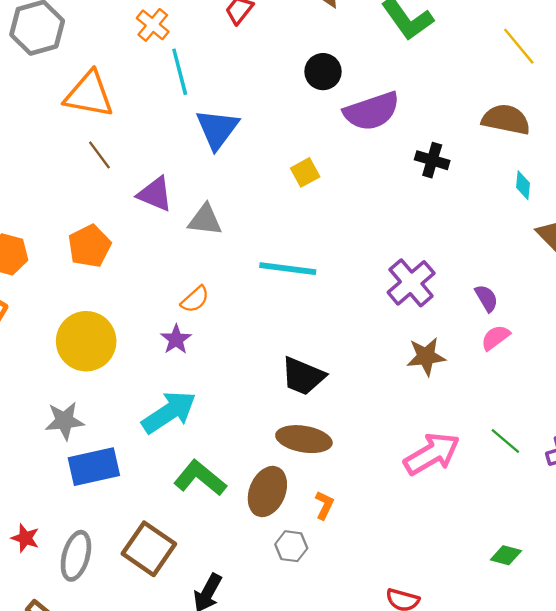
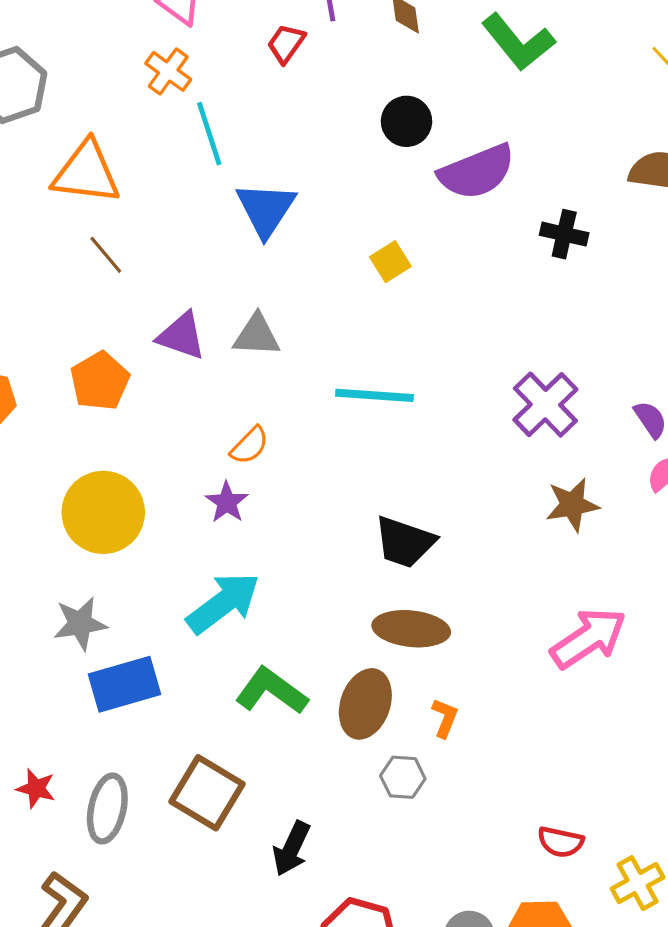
purple triangle: (155, 194) -> (181, 336), moved

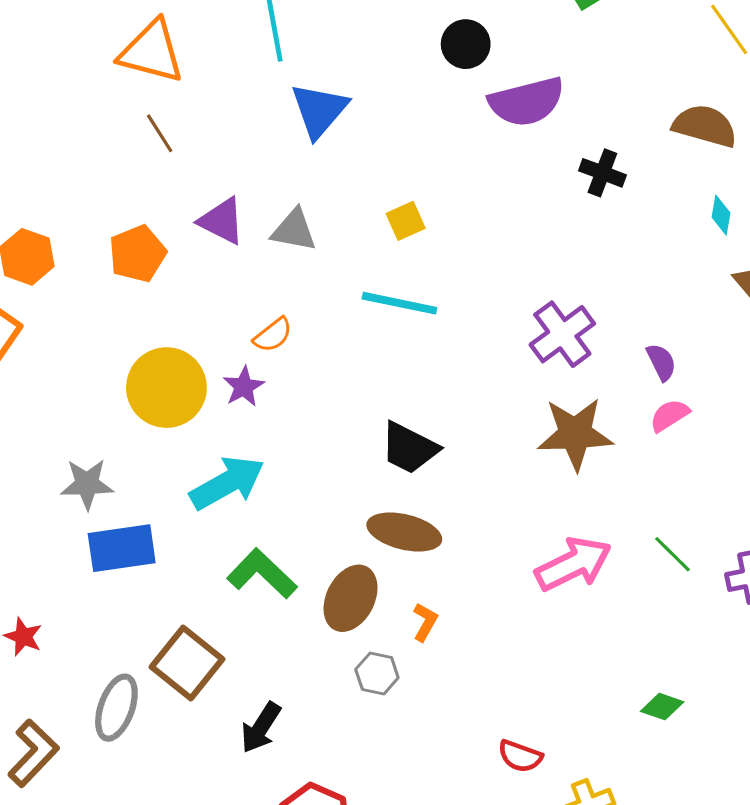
yellow square: (390, 262) -> (406, 221), moved
brown star: (572, 505) -> (575, 434), size x1.4
yellow circle: (103, 512) -> (166, 388), moved
gray ellipse: (107, 809) -> (116, 708), moved

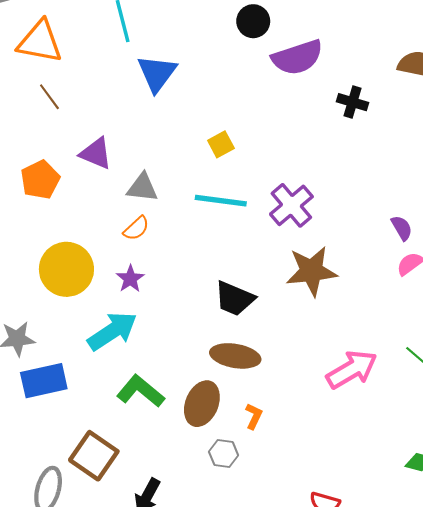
gray triangle: (294, 230) -> (142, 188), moved
purple cross: (562, 334) -> (291, 205), moved
purple star: (244, 387) -> (130, 279), moved
brown star: (575, 434) -> (312, 271), moved

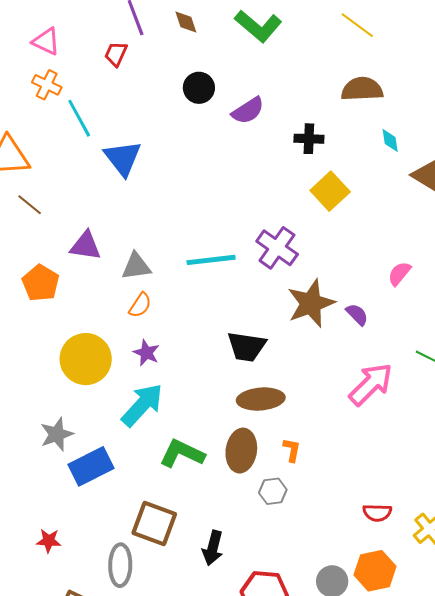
purple semicircle: (297, 57) -> (248, 111), size x0.7
yellow square: (221, 144) -> (330, 191), moved, size x1.5
purple semicircle: (402, 228) -> (357, 314), moved

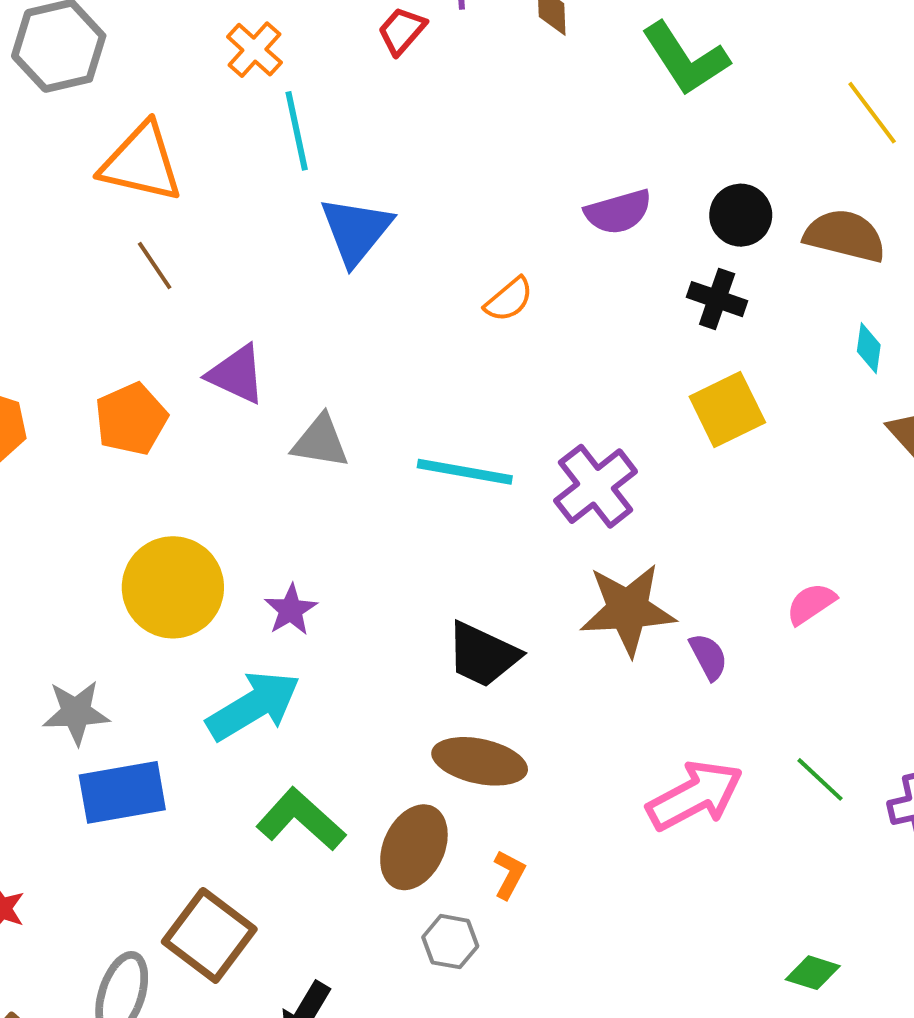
black circle: (199, 88) -> (741, 215), moved
orange semicircle: (140, 305) -> (509, 300), moved

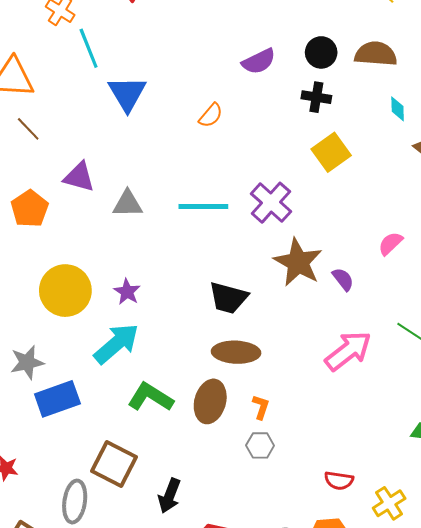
brown star: (628, 610) -> (298, 262), turned -30
gray hexagon: (450, 942) -> (260, 445), moved

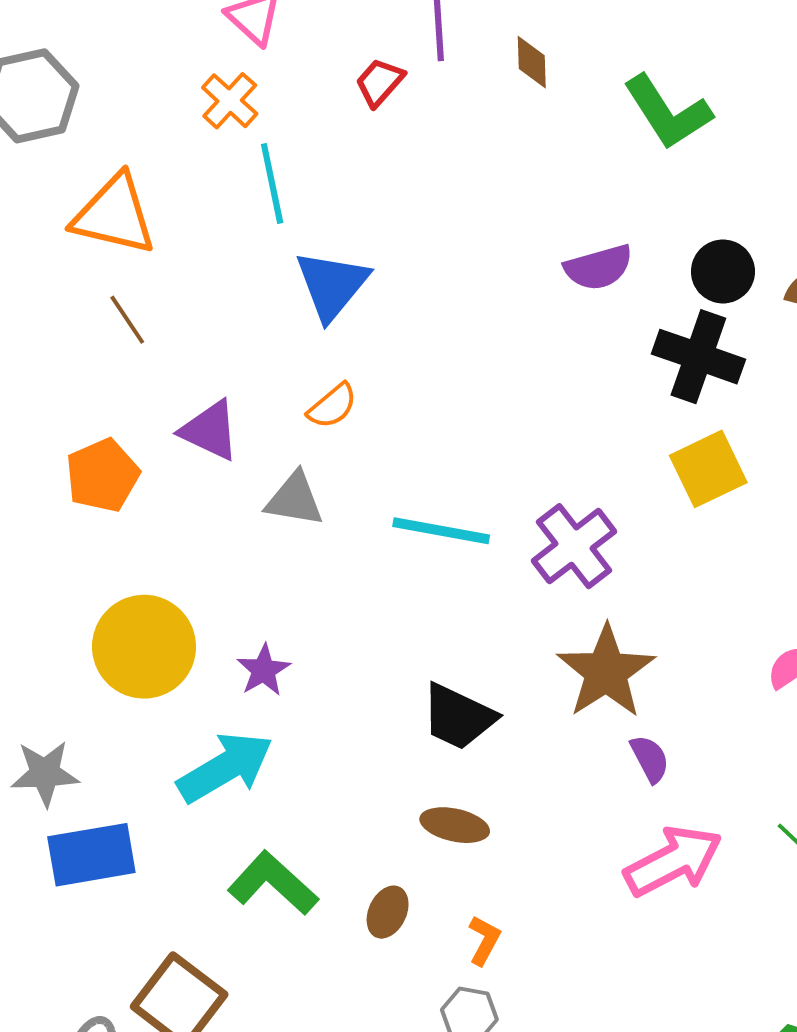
black cross: (316, 97) -> (698, 357), size x1.5
orange semicircle: (211, 115) -> (332, 406), moved
purple semicircle: (343, 279) -> (650, 759), moved
brown ellipse: (236, 352) -> (455, 825), size x0.7
brown ellipse: (210, 401) -> (388, 912), size x0.6

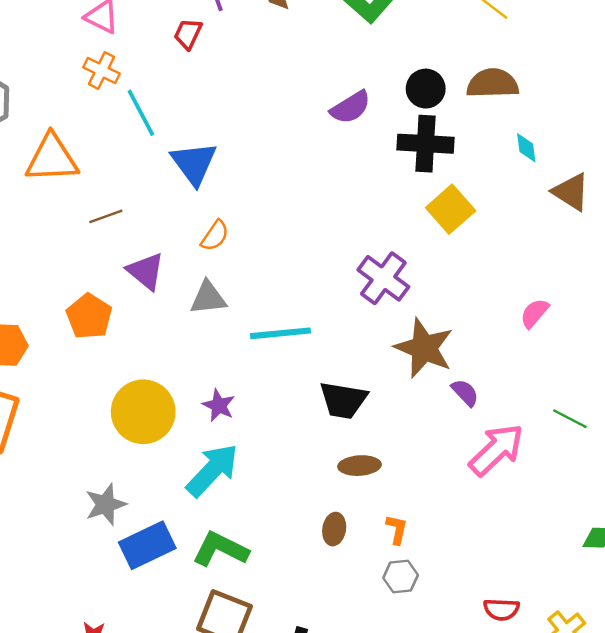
brown line: (127, 320) -> (106, 216), moved, turned -60
purple triangle: (210, 430) -> (146, 271), turned 30
cyan line: (441, 531) -> (281, 333), moved
green L-shape: (273, 883) -> (220, 549), moved

